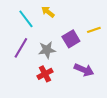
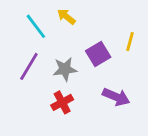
yellow line: (94, 30) -> (130, 42), turned -56

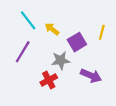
yellow arrow: (66, 17) -> (52, 29), moved
gray star: (65, 69) -> (61, 60), moved

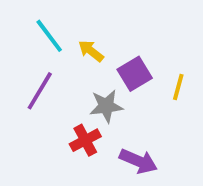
yellow line: (102, 32) -> (178, 87), moved
purple arrow: (91, 76) -> (138, 161), moved

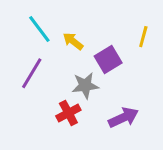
yellow line: (178, 87) -> (143, 37), moved
purple arrow: (138, 161) -> (123, 118), moved, turned -48

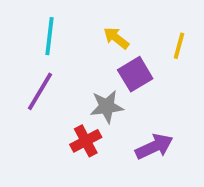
cyan line: (39, 29) -> (50, 36), turned 44
yellow arrow: (73, 41) -> (116, 38), moved

